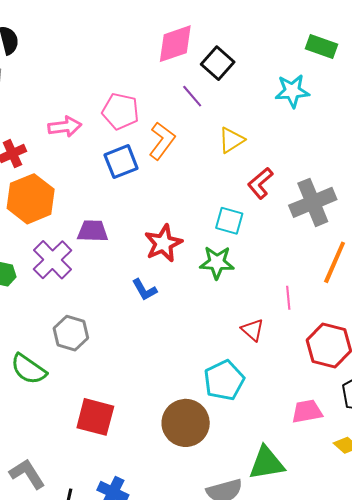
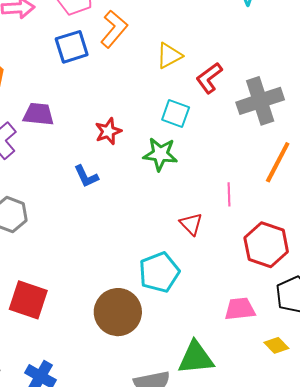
yellow triangle: (231, 140) -> (169, 56), moved
red star: (163, 243) -> (108, 131), size x0.7

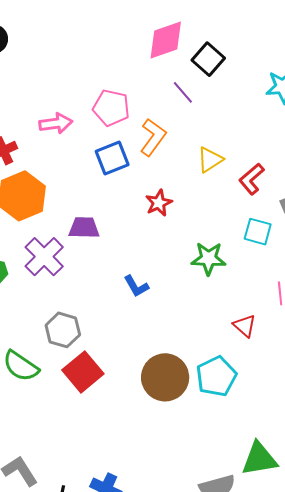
cyan square: (176, 113) -> (258, 232), moved
red star: (108, 131) -> (159, 203), moved
red square: (28, 300) -> (83, 372), moved, turned 36
brown circle: (118, 312) -> (165, 377), moved

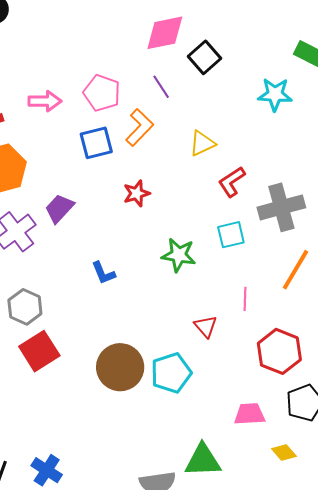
purple line: (183, 92) -> (161, 87), moved
yellow triangle: (210, 160) -> (202, 143), moved
purple trapezoid: (84, 228) -> (59, 208), turned -56
cyan square: (258, 232) -> (231, 235), turned -36

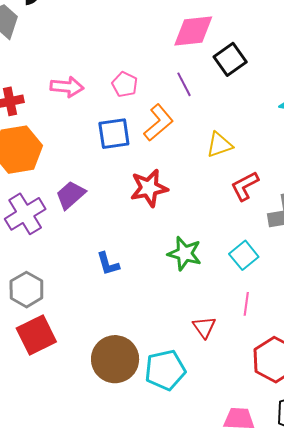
pink pentagon: (102, 93) -> (125, 84), size x0.7
red star: (137, 193) -> (149, 188), size x1.4
cyan square: (231, 235) -> (244, 255), moved, turned -32

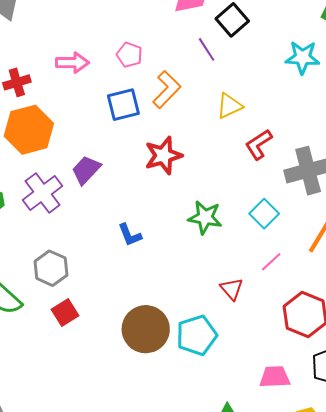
purple line: (184, 84) -> (207, 49), moved
pink line: (246, 304) -> (271, 262), turned 45
red square: (36, 335) -> (65, 312), size x0.7

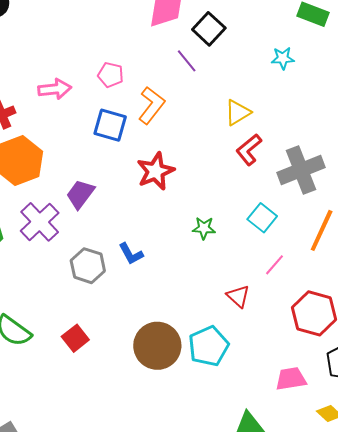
cyan star: (302, 57) -> (283, 58), size x0.7
blue square: (123, 105) -> (110, 125), turned 36
yellow triangle: (229, 106) -> (238, 113), moved
green star: (205, 217) -> (204, 228), size x0.7
gray hexagon: (51, 268) -> (88, 266), moved

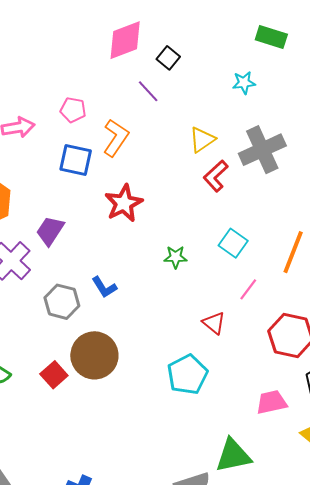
black square: (209, 29) -> (168, 58), size x0.7
gray cross: (301, 170) -> (262, 150), moved
brown circle: (157, 346) -> (94, 355), moved

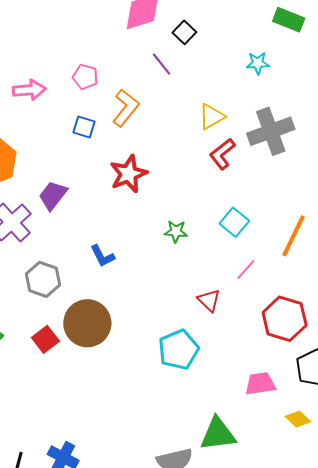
blue square: (76, 160) -> (84, 127), size x0.7
gray hexagon: (62, 302) -> (43, 279), moved

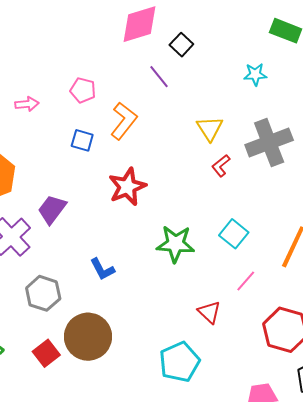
pink arrow: (29, 90) -> (27, 104), size x0.7
yellow triangle: (212, 117) -> (210, 128), turned -32
red L-shape: (222, 154) -> (221, 166), size x0.7
green star: (176, 232) -> (175, 244), size x1.6

